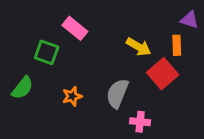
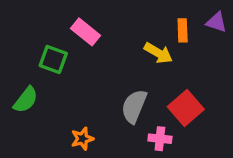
orange rectangle: (177, 45) -> (183, 30), moved
red square: (163, 74) -> (186, 108), moved
orange star: (72, 96) -> (82, 139), moved

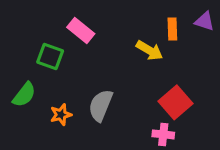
gray semicircle: (134, 106) -> (101, 105), moved
orange star: (82, 139) -> (61, 115), moved
pink cross: (160, 139) -> (163, 134), moved

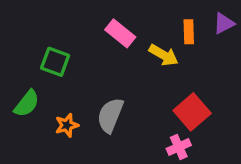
purple triangle: (205, 21) -> (224, 23), turned -45
pink rectangle: (81, 31) -> (120, 33), moved
pink cross: (163, 134) -> (179, 147), turned -30

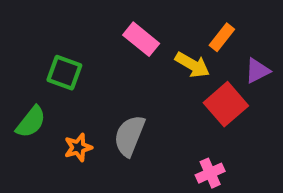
purple triangle: (224, 23) -> (257, 71), moved
orange rectangle: (189, 32) -> (222, 37), turned 40
red square: (192, 112) -> (226, 104), moved

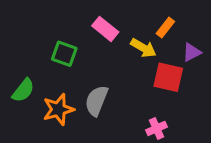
green square: (64, 73) -> (64, 54), moved
red square: (226, 104) -> (168, 77), turned -36
orange star: (78, 147) -> (58, 109), size x1.5

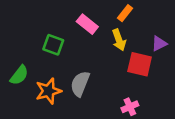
orange rectangle: (165, 27) -> (125, 13), moved
yellow arrow: (143, 48) -> (119, 40), turned 40

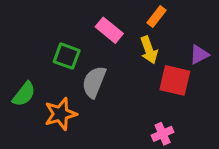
gray semicircle: (80, 84) -> (94, 82), moved

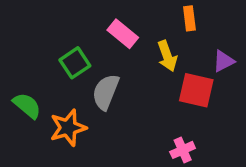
orange rectangle: (157, 16) -> (189, 18), moved, turned -45
green square: (67, 56) -> (75, 63), turned 36
green semicircle: (24, 94) -> (27, 106), turned -88

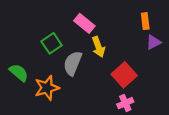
orange rectangle: (189, 18) -> (145, 21), moved
yellow arrow: (167, 56) -> (98, 47), moved
red square: (196, 90) -> (124, 75), moved, turned 35

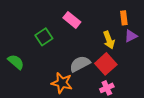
yellow arrow: (98, 47) -> (109, 40), moved
gray semicircle: (73, 63) -> (80, 64), moved, turned 40
orange star: (47, 88) -> (62, 83), moved, turned 30

